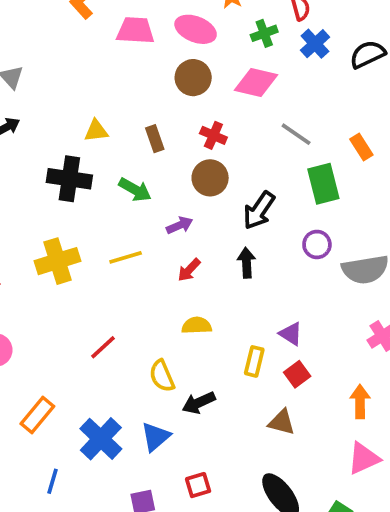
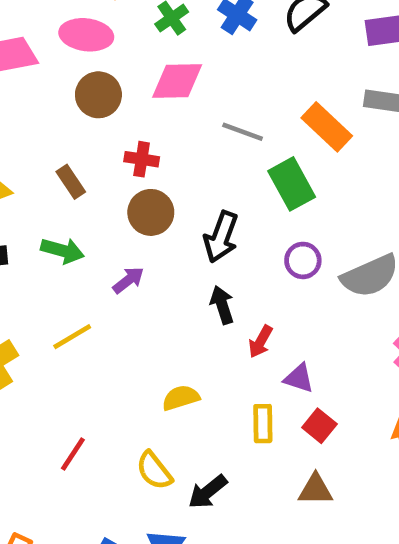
orange rectangle: (361, 147) -> (327, 127), size x1.5
red arrow: (189, 270) -> (261, 342), moved

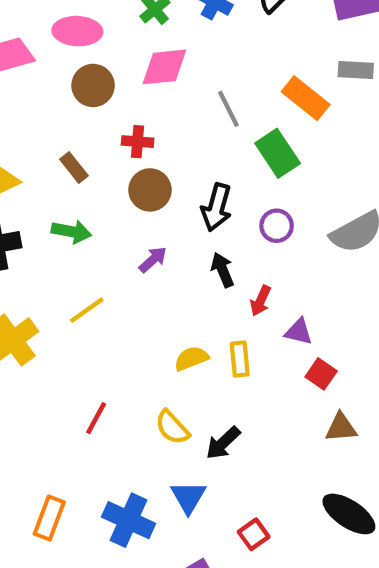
gray line: (243, 132) -> (228, 109), turned 48
purple circle: (303, 260) -> (277, 226), moved
purple arrow: (128, 280) -> (153, 260), moved
yellow rectangle: (263, 424) -> (240, 359), moved
brown triangle: (315, 490) -> (341, 428), moved

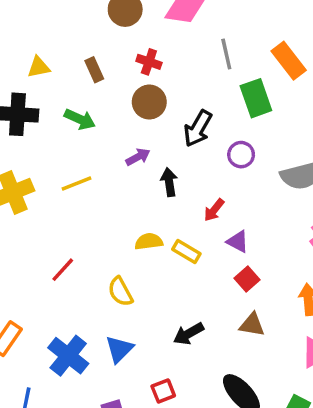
black arrow: (223, 270) -> (169, 182), moved
yellow rectangle: (240, 359) -> (186, 251), turned -68
black arrow: (223, 443) -> (189, 334), moved

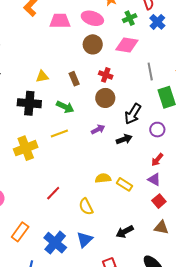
black arrow: (169, 182) -> (124, 139), moved, turned 77
yellow line: (77, 184) -> (59, 133), moved
red arrow: (214, 210) -> (157, 160), moved

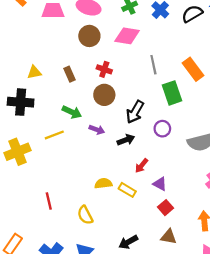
green arrow: (65, 107) -> (72, 112), moved
purple arrow: (98, 129) -> (97, 130), turned 48
red arrow: (157, 160) -> (141, 166), moved
red line: (53, 193) -> (49, 201), turned -56

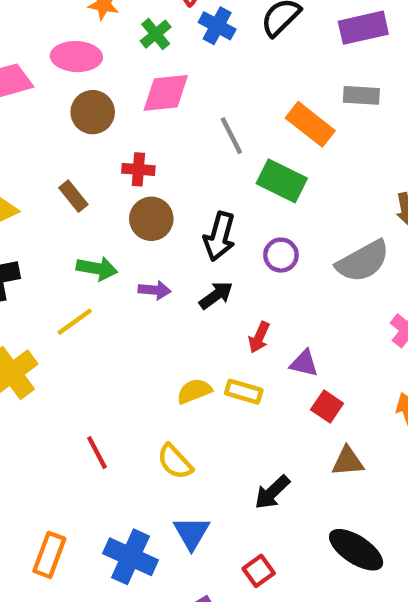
green rectangle: (172, 93) -> (282, 181), turned -30

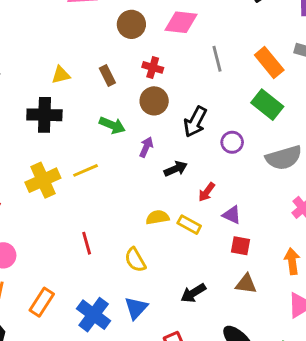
green rectangle: (282, 181) -> (267, 105), moved
purple arrow: (155, 290) -> (146, 147), turned -84
black arrow: (216, 295) -> (176, 169), moved
yellow line: (75, 322) -> (86, 170), moved
red square: (327, 407) -> (241, 246), turned -36

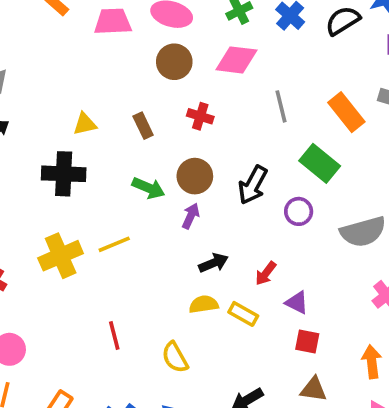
brown circle: (154, 101) -> (195, 176), moved
green rectangle: (267, 105) -> (320, 163), moved
black arrow: (176, 169) -> (213, 263), moved

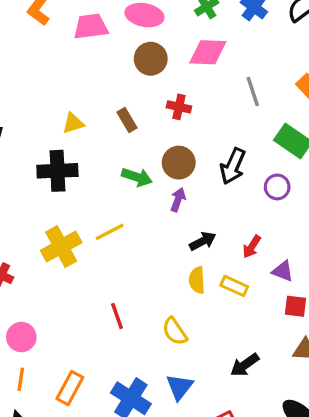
yellow semicircle: (204, 304) -> (197, 280), turned -80

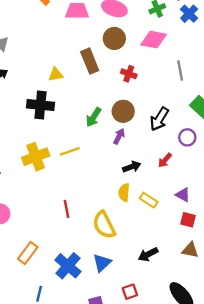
brown rectangle: (127, 120) -> (90, 61), moved, size x1.5
green arrow: (137, 177) -> (94, 117), turned 96
red arrow: (252, 247) -> (165, 160), moved
yellow semicircle: (175, 331) -> (104, 225), size x1.4

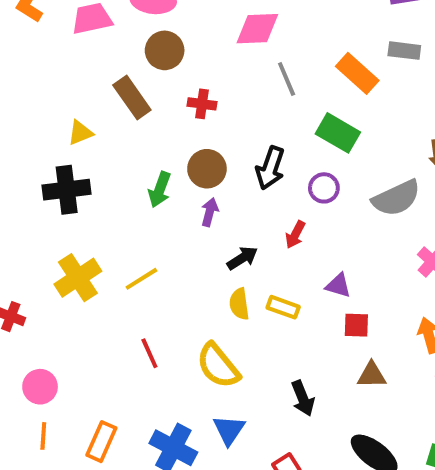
pink diamond: (154, 40) -> (257, 29), moved
yellow line: (70, 151) -> (141, 279), moved
black arrow: (148, 254) -> (303, 398), turned -72

